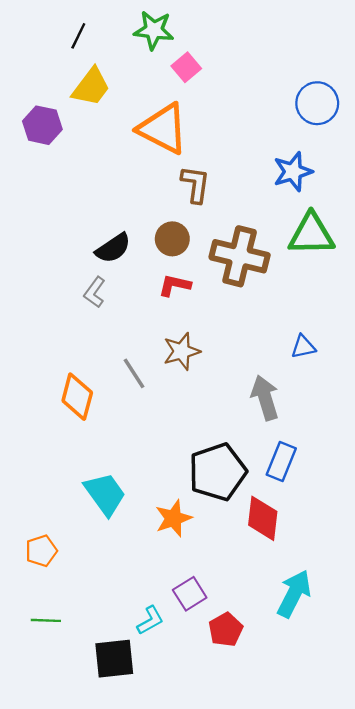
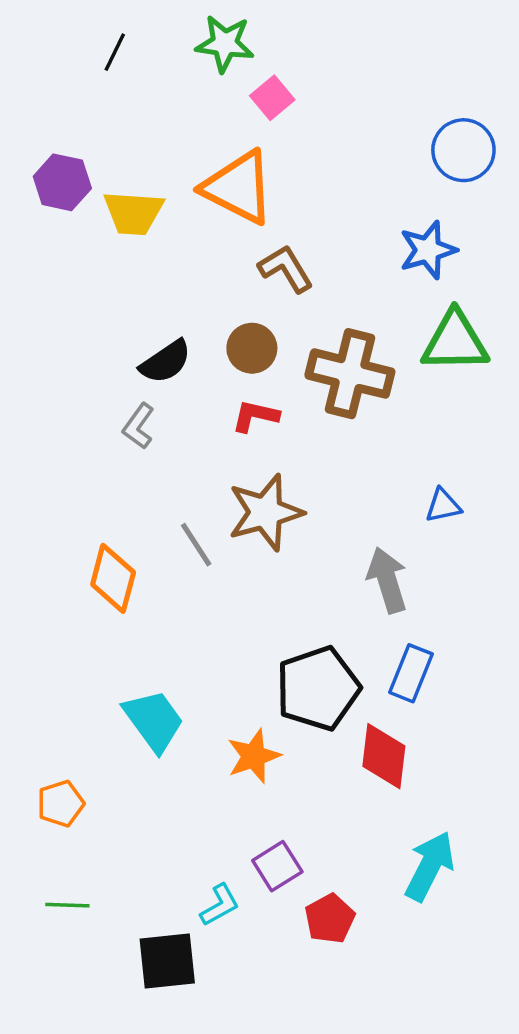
yellow trapezoid: (91, 87) -> (133, 213), moved, turned 57
brown L-shape: (195, 184) -> (286, 269), turned -39
brown star: (182, 351) -> (265, 512), size x1.4

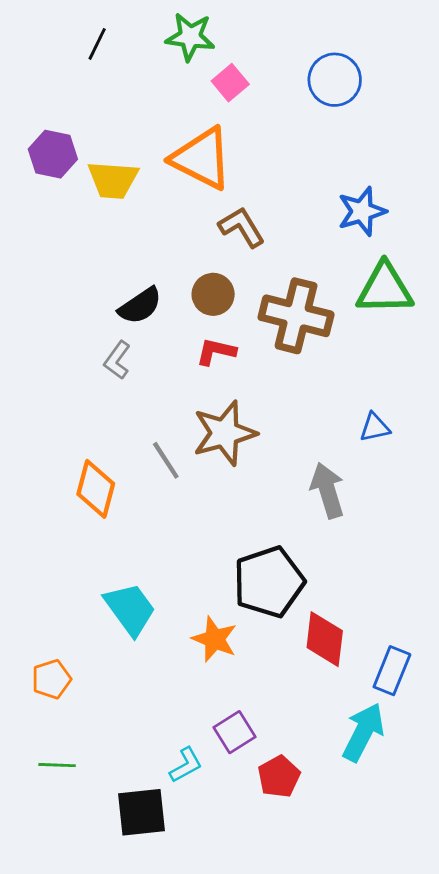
blue circle: (463, 150) -> (335, 80), moved
blue rectangle: (411, 673) -> (392, 671), moved
orange star: (254, 756) -> (214, 639), turned -30

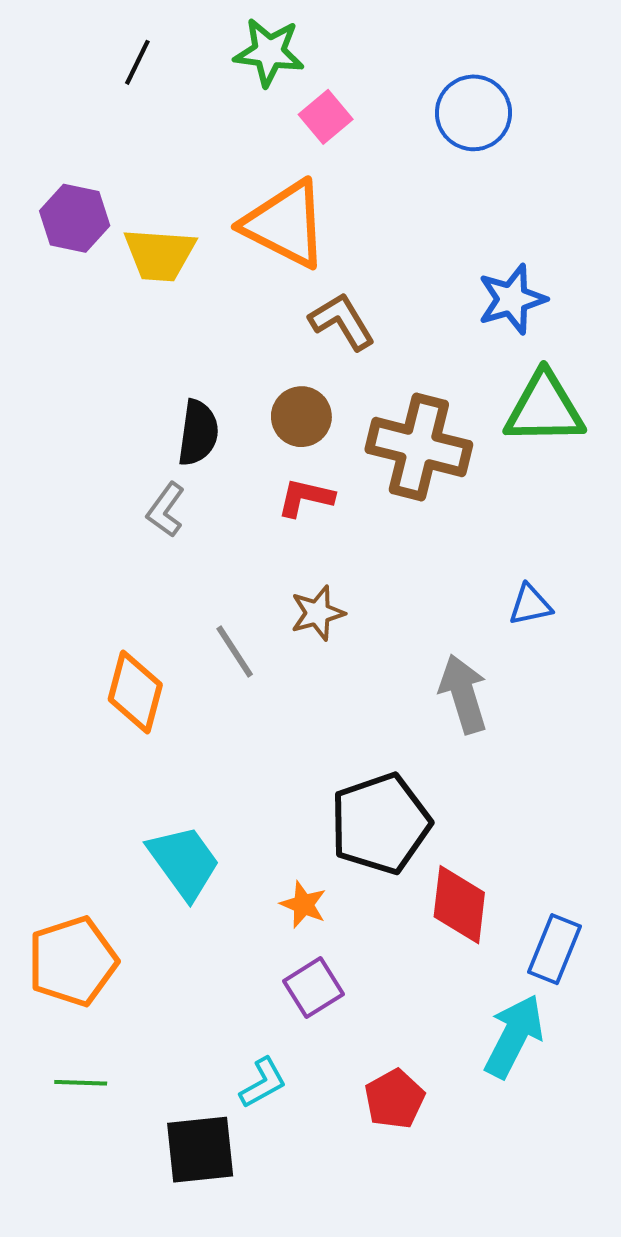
black semicircle: (140, 306) -> (198, 433), turned -48
brown star: (225, 433) -> (318, 613), size x0.6
orange star: (214, 639) -> (303, 905), size x0.7
orange pentagon: (51, 679) -> (73, 961), size x1.6
purple square: (235, 732) -> (314, 988), moved

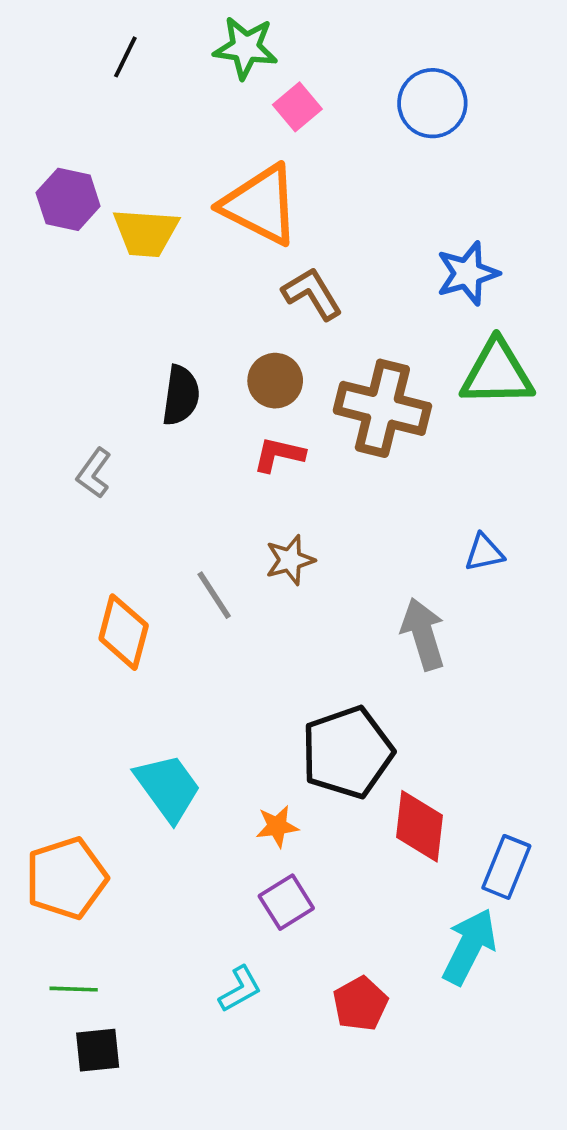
gray L-shape: (166, 510) -> (94, 473), moved
orange star: (303, 905) -> (277, 826), turned -30
black square: (200, 1150) -> (98, 1050), moved, size x0.7

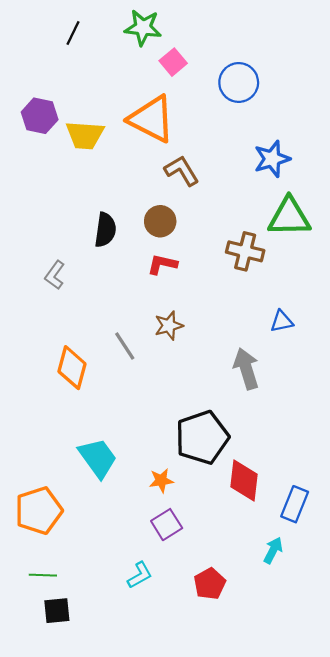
blue circle: (432, 103) -> (239, 82), moved
brown cross: (382, 408) -> (245, 251), moved, size x0.7
cyan arrow: (469, 947) -> (273, 550), size x0.6

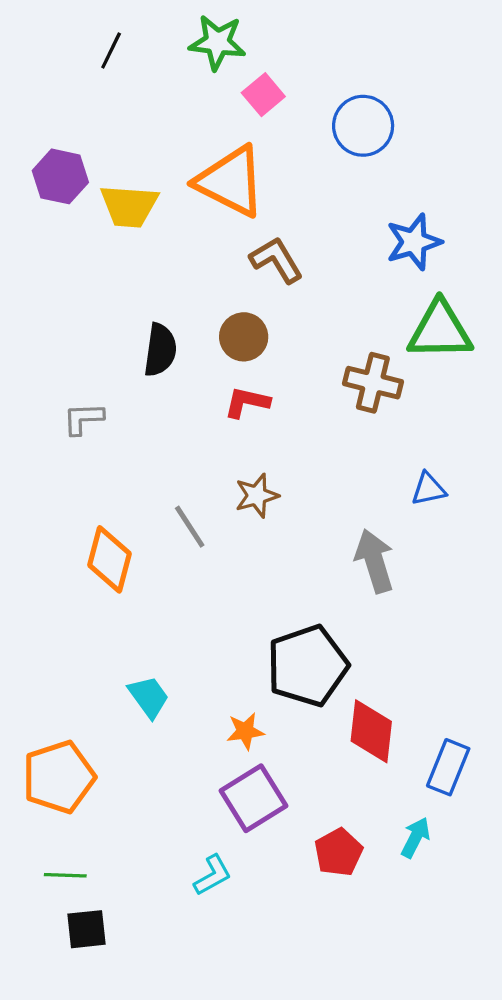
gray L-shape: (55, 275) -> (83, 419), turned 52
cyan trapezoid: (98, 458) -> (149, 697), size x0.7
purple square: (167, 525) -> (253, 798), size x1.4
red pentagon: (210, 584) -> (339, 852), moved

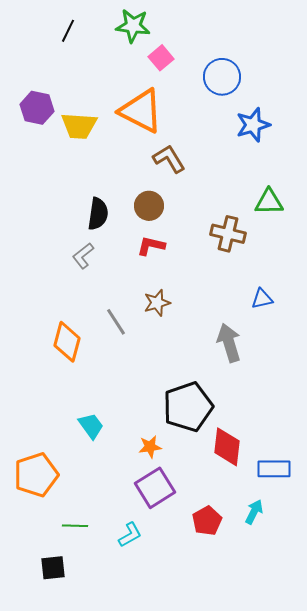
blue star: (414, 242) -> (253, 125), moved
green triangle: (440, 330) -> (269, 202), size x0.7
gray L-shape: (83, 419) -> (83, 256), moved, turned -36
blue rectangle: (448, 767) -> (274, 469), turned 68
green line: (65, 875) -> (75, 526), moved

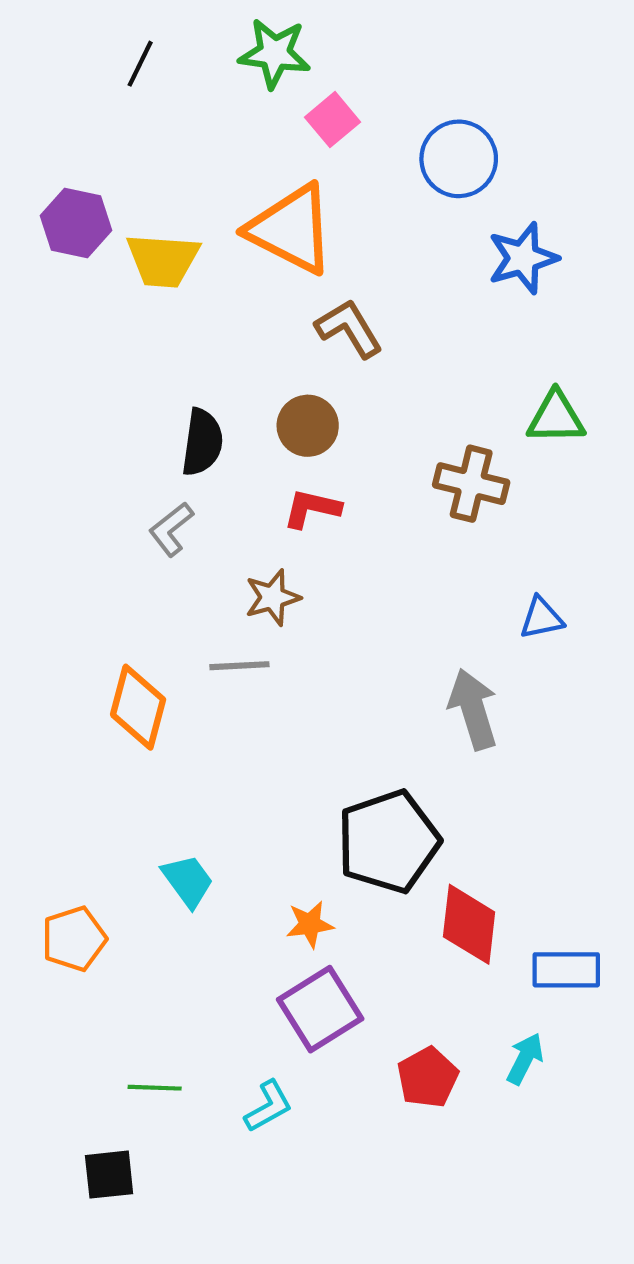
brown star: (157, 303) -> (273, 597), moved
gray line: (116, 322) -> (239, 666), turned -60
orange pentagon: (36, 475) -> (74, 939), moved, size x0.7

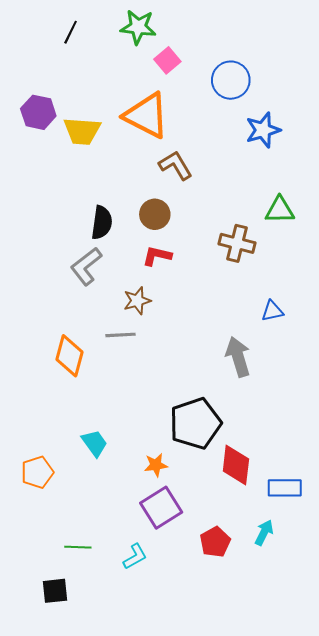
gray L-shape: (171, 529) -> (86, 266), size x1.4

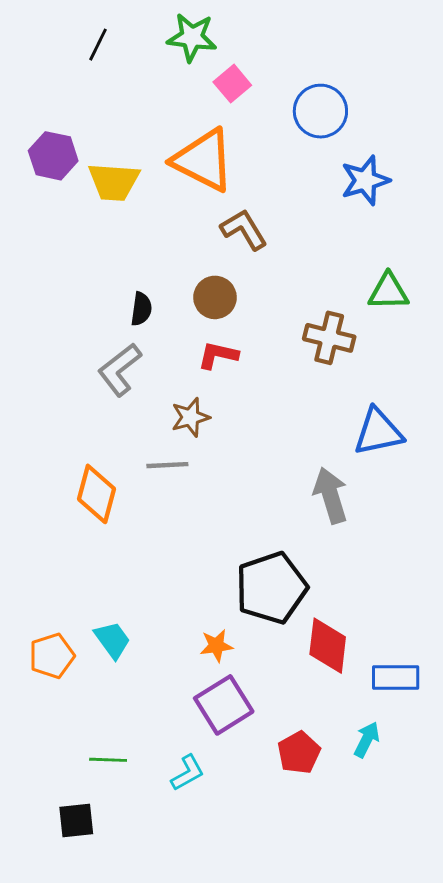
black semicircle: (102, 223) -> (141, 309), size x0.7
blue triangle: (272, 311) -> (378, 432), size x1.6
cyan trapezoid: (94, 443) -> (112, 640), moved

